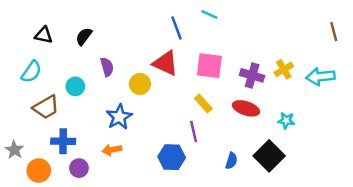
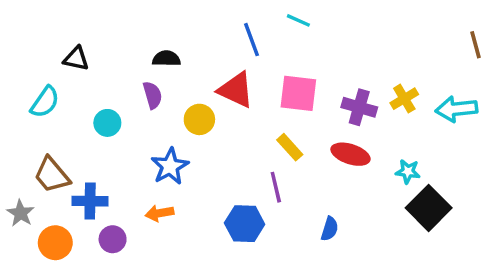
black triangle: (44, 35) -> (76, 59), moved
black semicircle: (84, 36) -> (166, 59), moved, turned 54
brown trapezoid: (46, 107) -> (52, 175), moved, turned 80
black square: (269, 156) -> (429, 208), moved

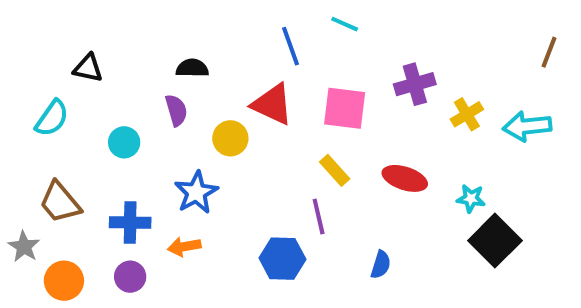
brown line: (476, 45) -> (549, 52), turned 36
purple cross: (359, 107) -> (415, 84), moved, turned -32
blue cross: (90, 201) -> (130, 223), moved

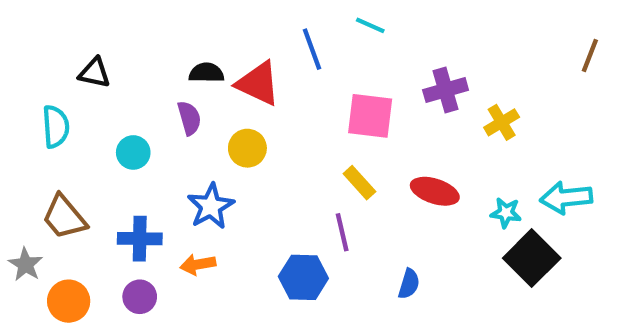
red triangle: (272, 104) -> (258, 84), moved
cyan semicircle: (52, 118) -> (56, 127), turned -39
cyan arrow: (527, 126) -> (566, 198), moved

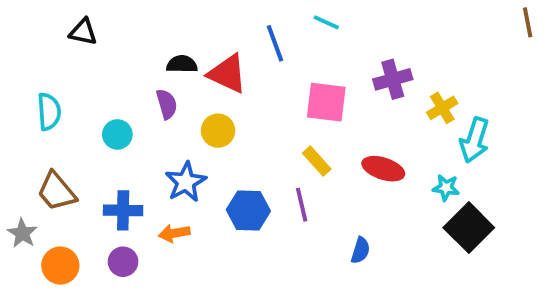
brown line: (590, 56) -> (528, 22), moved, turned -32
black triangle: (94, 73) -> (83, 32), moved
cyan arrow: (566, 198) -> (474, 140), moved, turned -66
blue hexagon: (303, 277) -> (248, 210), moved

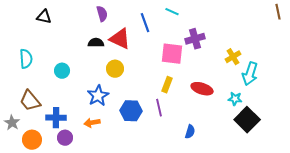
black semicircle: (182, 64) -> (96, 43), moved
purple cross: (393, 79) -> (195, 39), moved
purple semicircle: (167, 104) -> (102, 14), moved
yellow rectangle: (317, 161) -> (167, 85), turned 63
blue cross: (123, 210) -> (56, 118), moved

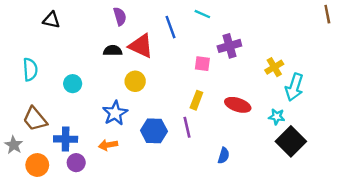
pink square: (172, 54) -> (202, 64), size x0.6

